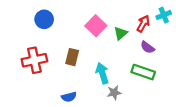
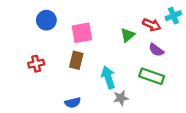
red arrow: (143, 24) -> (152, 25), turned 84
pink square: (96, 26) -> (82, 33), moved, turned 36
red cross: (34, 60) -> (36, 64), size x0.6

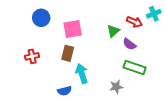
purple semicircle: (156, 50) -> (129, 44), moved
cyan arrow: (108, 77) -> (82, 74), moved
gray star: (121, 98) -> (116, 87), moved

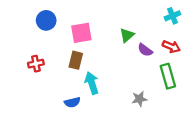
red arrow: (135, 22) -> (171, 47), moved
green rectangle: (135, 68) -> (168, 76), moved, turned 55
gray star: (116, 87) -> (139, 99), moved

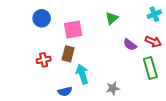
green triangle: (127, 35) -> (112, 18), moved
red cross: (36, 64) -> (44, 60), moved
gray star: (139, 99) -> (113, 88), moved

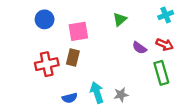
red cross: (44, 60) -> (47, 64), size x1.5
cyan arrow: (82, 74) -> (97, 92), moved

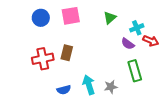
cyan cross: (166, 15) -> (137, 28), moved
pink square: (78, 31) -> (71, 16), moved
green rectangle: (161, 73) -> (135, 71), moved

